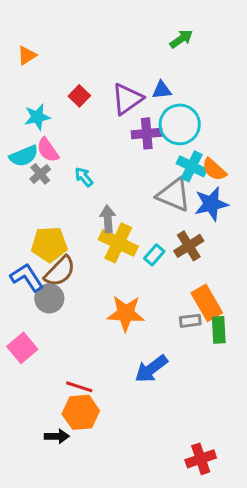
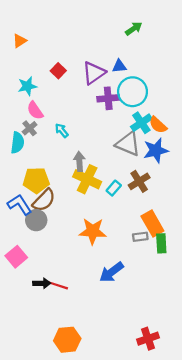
cyan semicircle: (24, 156) -> (17, 143), moved, turned -60
cyan cross: (192, 166) -> (141, 123), turned 30
orange hexagon: (81, 412) -> (67, 340), moved
black arrow: (57, 436) -> (42, 283), moved

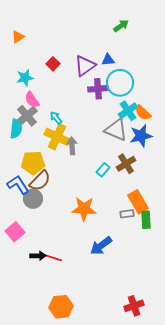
gray cross: (30, 128) -> (27, 116), size x1.5
yellow cross: (87, 179) -> (57, 137), moved

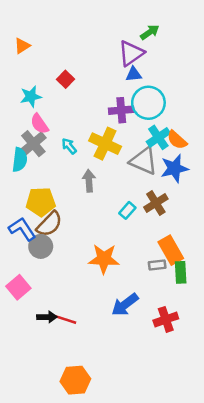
purple triangle: (85, 66) -> (131, 53), moved
yellow cross: (57, 137) -> (105, 144), moved
red cross: (134, 306) -> (166, 319), moved

